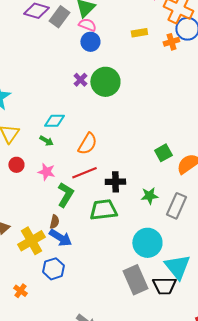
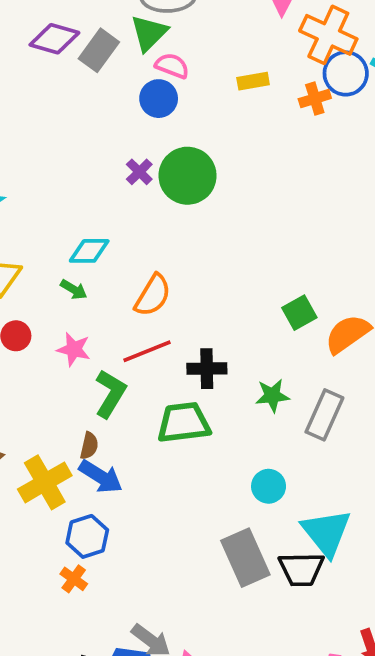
pink semicircle: (87, 25) -> (172, 66), moved
cyan circle: (147, 243) -> (269, 486), size x0.6
orange cross: (20, 291) -> (74, 579), moved

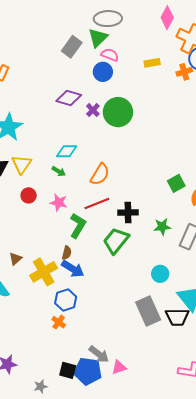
purple diamond: (54, 39) -> (69, 98), moved
green trapezoid: (184, 423) -> (116, 241), turned -44

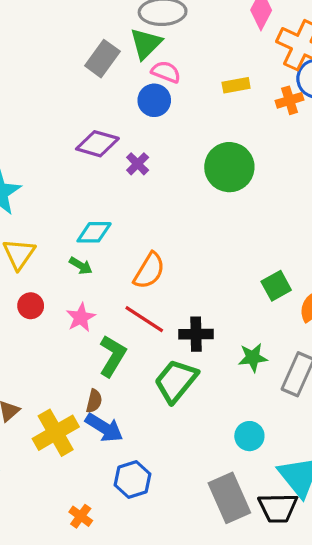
green circle: (118, 112) -> (229, 167), moved
pink star: (59, 202) -> (81, 317), turned 30
red line: (97, 203) -> (144, 319), turned 55
blue hexagon: (66, 300) -> (133, 479), moved

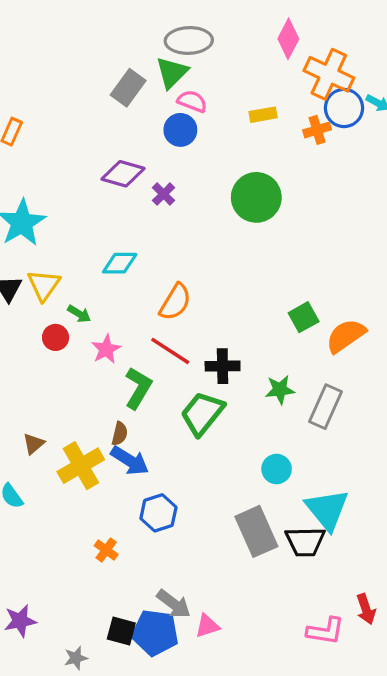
green arrow: (81, 266) -> (79, 314), moved

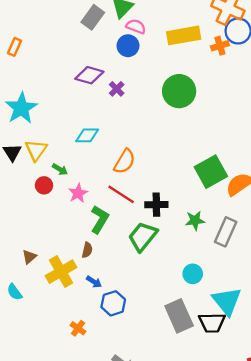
yellow rectangle: (263, 115) -> (184, 35), size x1.8
green square: (304, 317) -> (211, 172), size x1.6
blue arrow: (130, 461) -> (94, 282), moved, size x0.6

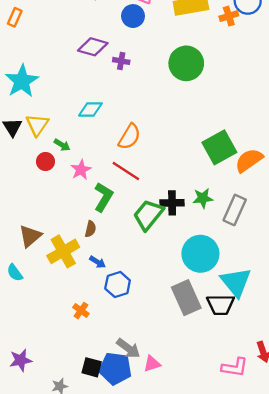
purple cross: (117, 89) -> (121, 61), turned -35
black cross: (156, 205) -> (172, 203), moved
brown triangle: (29, 257) -> (30, 236), size x1.5
cyan circle: (193, 274) -> (200, 254), size x1.8

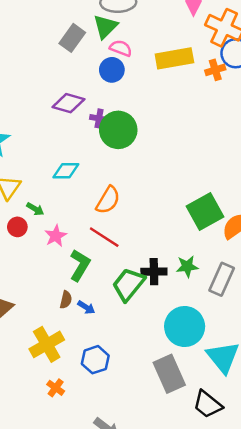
green circle: (186, 63) -> (118, 130), moved
yellow cross: (63, 251) -> (47, 344), moved
blue arrow: (98, 262) -> (86, 307), moved
black trapezoid: (221, 305) -> (208, 404), moved, turned 40

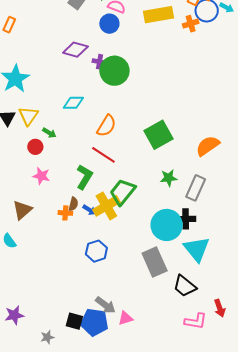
green square: (205, 212) -> (159, 135), moved
pink star: (56, 236) -> (41, 176), moved, turned -30
black cross: (154, 272) -> (186, 219), moved
yellow cross: (47, 344) -> (106, 206), moved
orange cross: (56, 388) -> (65, 213), moved, turned -32

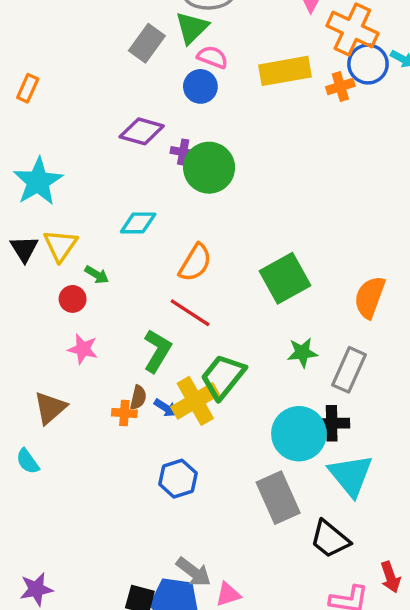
orange semicircle: (208, 146) -> (370, 297), turned -35

